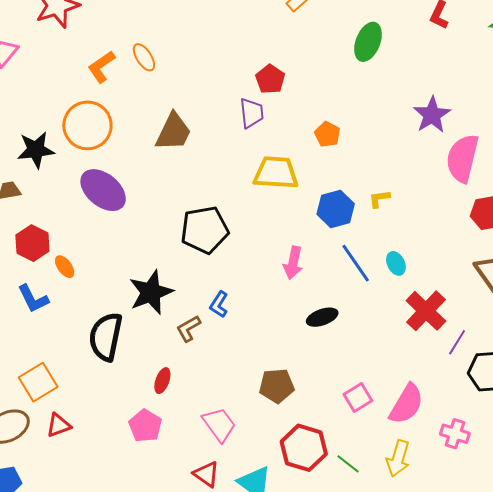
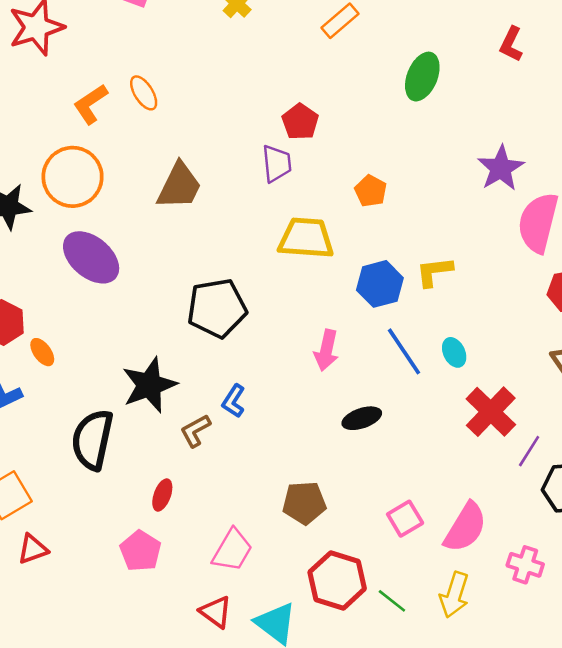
yellow L-shape: (379, 199) -> (434, 272), size x1.4
pink trapezoid: (219, 424) -> (232, 550), turned 66

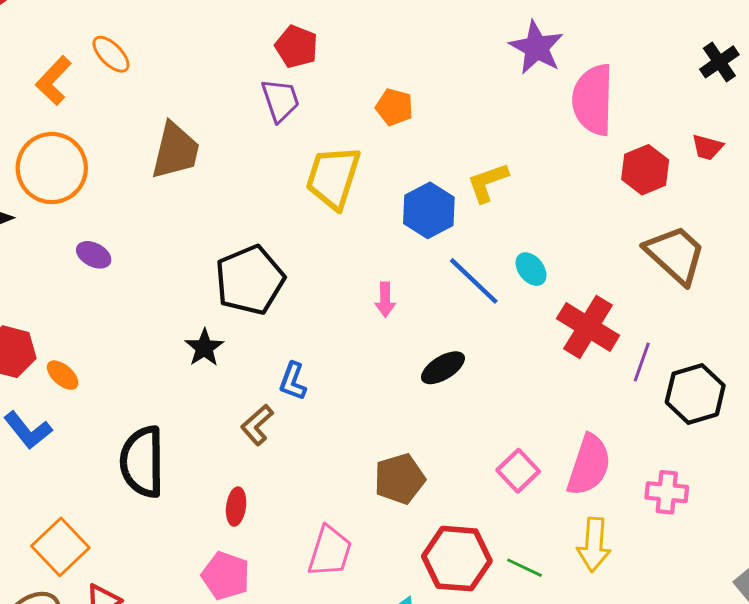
yellow trapezoid: (306, 238) -> (333, 177), turned -64
purple ellipse: (91, 257) -> (94, 255), size x0.5
pink arrow: (326, 350) -> (385, 300), size x0.7
black star: (149, 385) -> (204, 348), moved, size x0.6

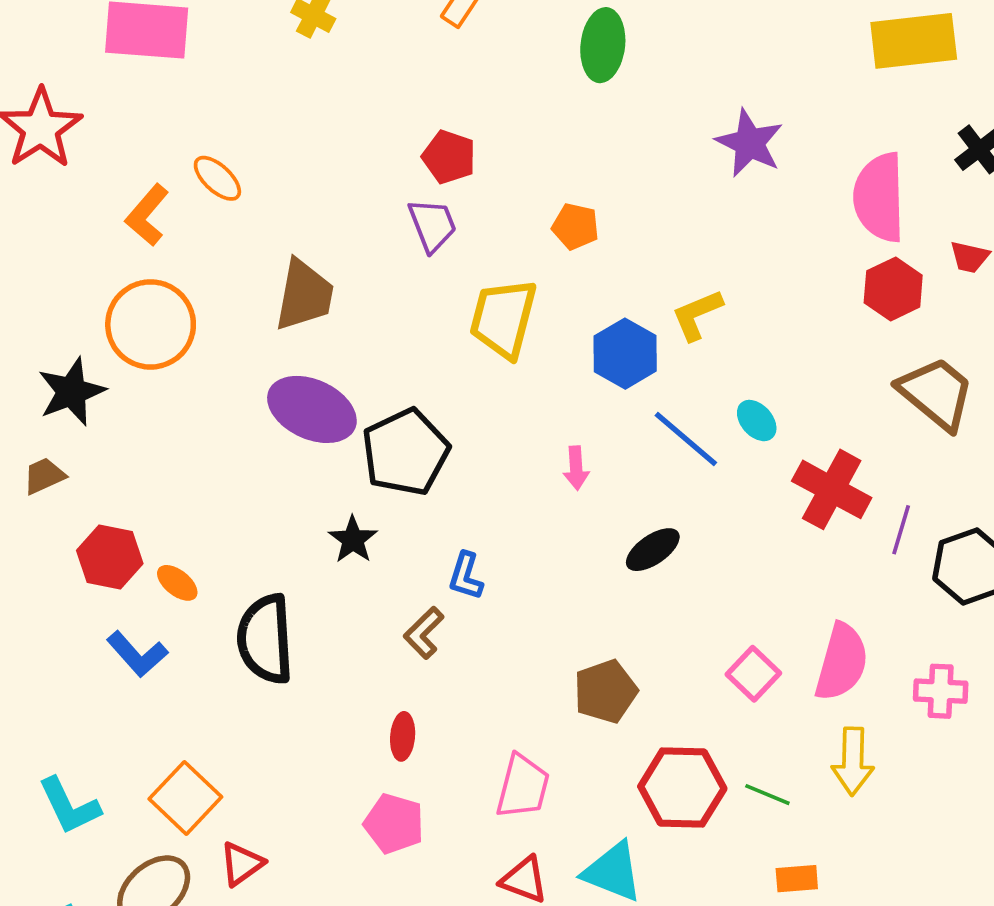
pink semicircle: (593, 100) -> (879, 197), moved
purple ellipse: (94, 255) -> (312, 409), moved, size x2.0
black semicircle: (142, 462) -> (265, 639), moved

